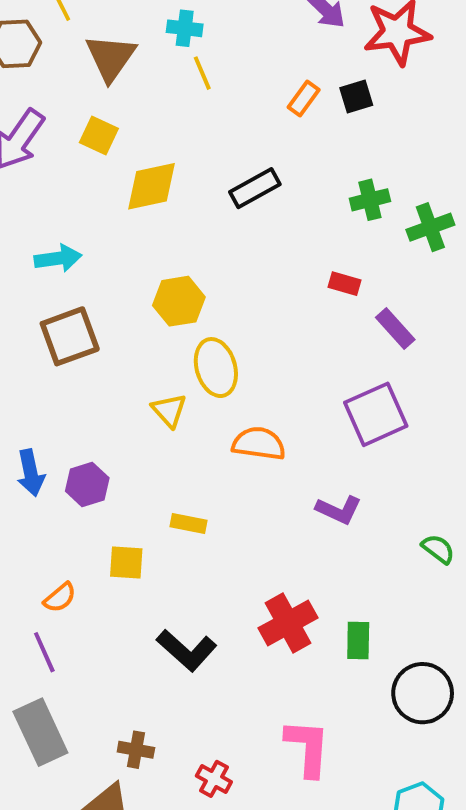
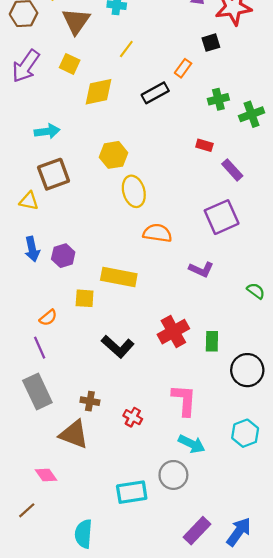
yellow line: (202, 73) -> (126, 49), moved, turned 60
orange rectangle: (304, 98) -> (183, 68), moved
yellow triangle: (169, 410) -> (29, 201), moved, turned -36
yellow rectangle: (189, 524) -> (119, 277), size x1.8

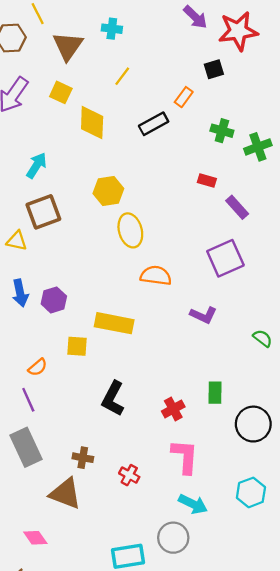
yellow diamond: (98, 92) -> (92, 123), turned -76
green cross: (218, 99) -> (222, 131), turned 30
cyan arrow: (47, 131) -> (36, 165), turned -50
red cross: (173, 332) -> (173, 409), moved, size x0.7
black L-shape: (118, 347) -> (113, 399), turned 76

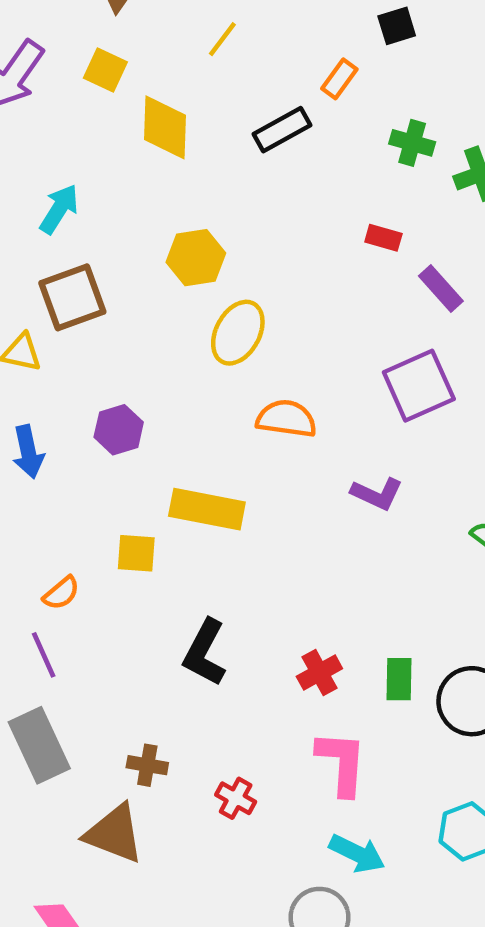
yellow ellipse: (130, 230) -> (238, 333), turned 44
purple hexagon: (54, 300) -> (119, 430), moved
green rectangle: (215, 393) -> (399, 679), moved

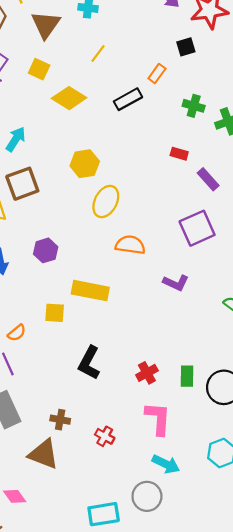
yellow diamond: (165, 127) -> (69, 98), turned -60

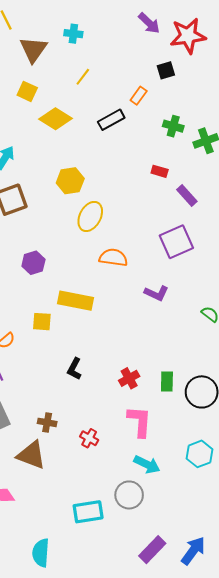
black L-shape: (89, 363) -> (74, 369), size x0.7

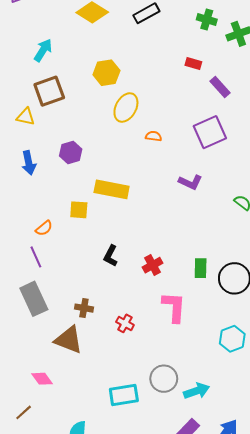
orange semicircle: (113, 257) -> (154, 136), moved, size x0.6
red cross: (129, 378) -> (153, 265), moved
cyan arrow: (147, 465) -> (197, 391), moved, turned -45

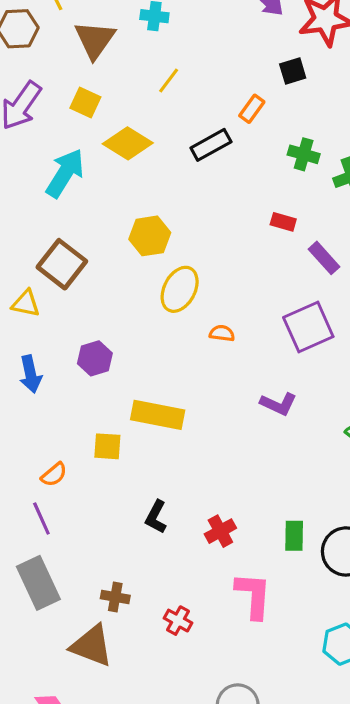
cyan arrow: (43, 50) -> (65, 173), moved, size x1.4
brown square: (49, 91) -> (62, 264), turned -32

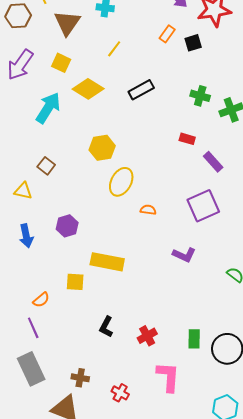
orange rectangle: (252, 109) -> (167, 34), moved
brown square: (62, 264) -> (46, 166), size x0.6

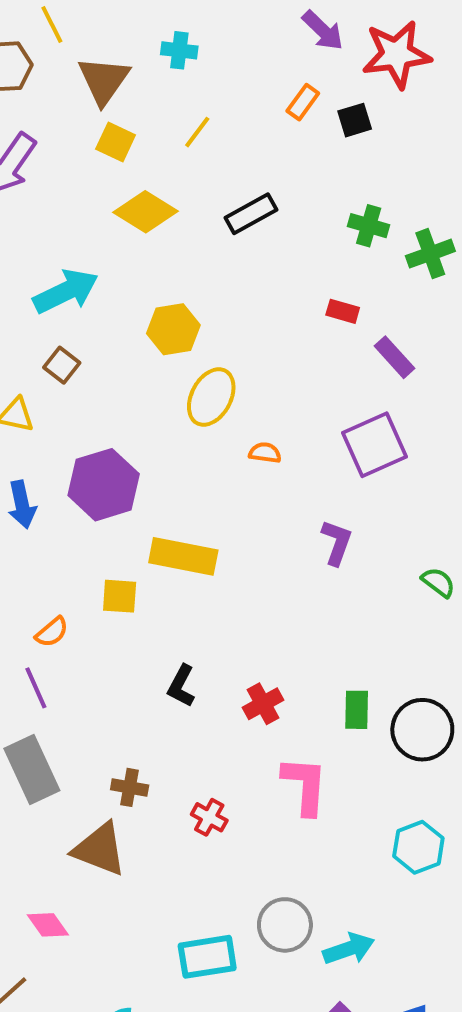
yellow square: (61, 63) -> (116, 142), moved
cyan arrow: (48, 108) -> (66, 291), moved, turned 32
purple hexagon: (67, 226) -> (104, 485), size x1.6
purple L-shape: (184, 255) -> (337, 542), turned -95

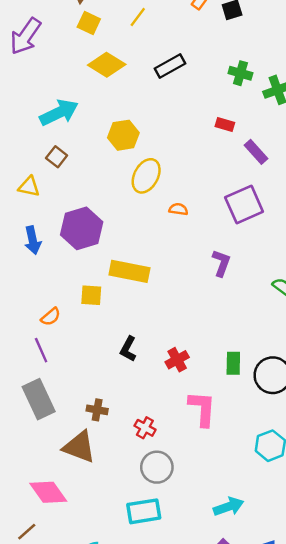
pink diamond: (48, 925) -> (48, 492), size x1.5
gray circle: (285, 925) -> (157, 467), moved

